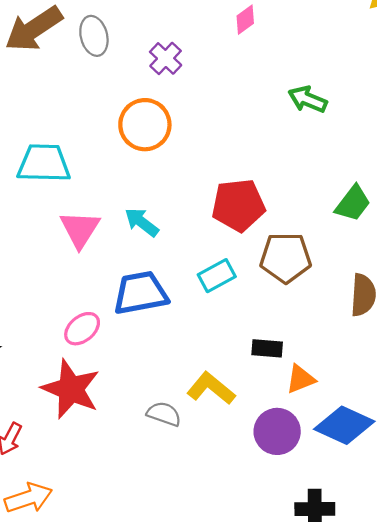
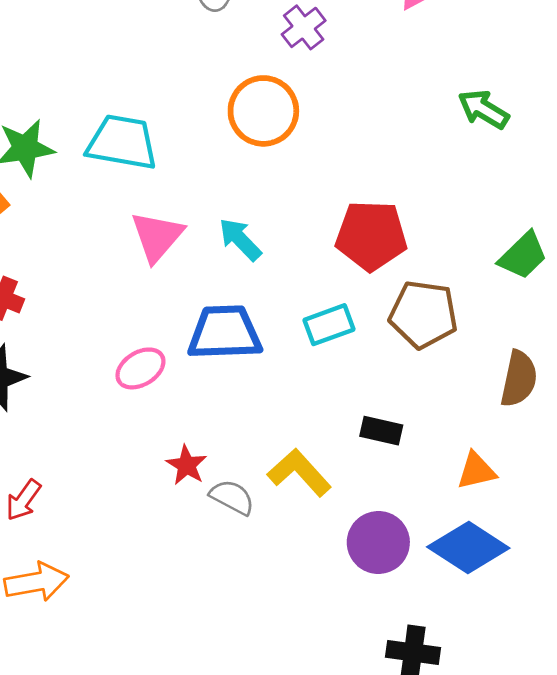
orange triangle: (301, 379) -> (476, 471), moved
red star: (71, 389) -> (187, 465), moved, size x0.5

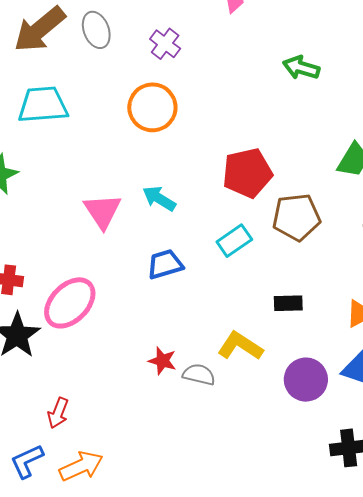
cyan trapezoid: (122, 142) -> (43, 105), moved
blue trapezoid: (225, 333) -> (165, 264), size x0.7
pink ellipse: (140, 368) -> (70, 303), moved, size x1.6

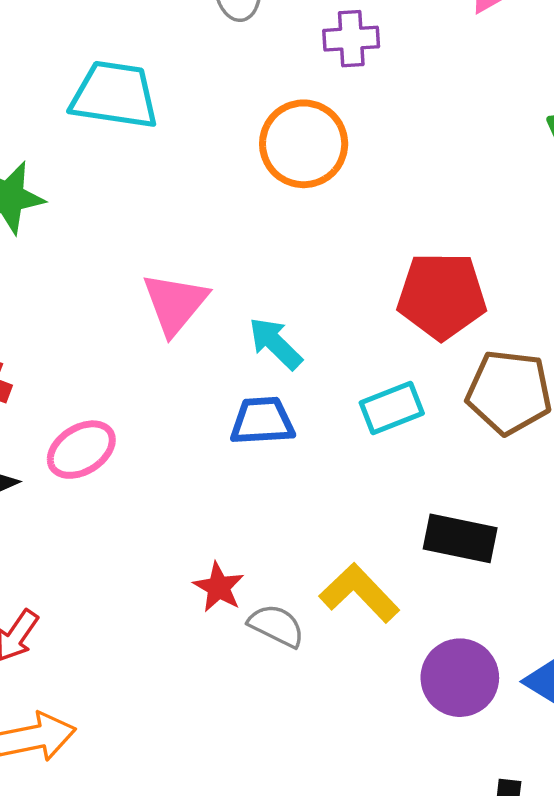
purple cross: (165, 44) -> (351, 39), turned 36
cyan arrow: (159, 198) -> (275, 343), moved
pink ellipse: (70, 303) -> (81, 450), size x0.7
black rectangle: (288, 303) -> (460, 538), size x1.4

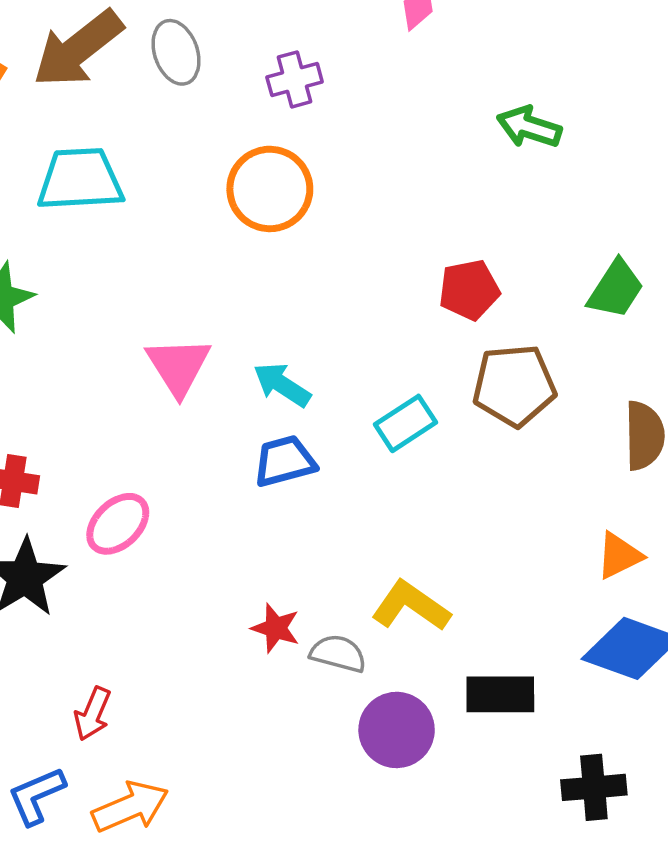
red pentagon: (442, 296) -> (469, 290), moved, size x0.7
black rectangle: (460, 538) -> (500, 694), moved
purple circle: (460, 678) -> (397, 730), moved

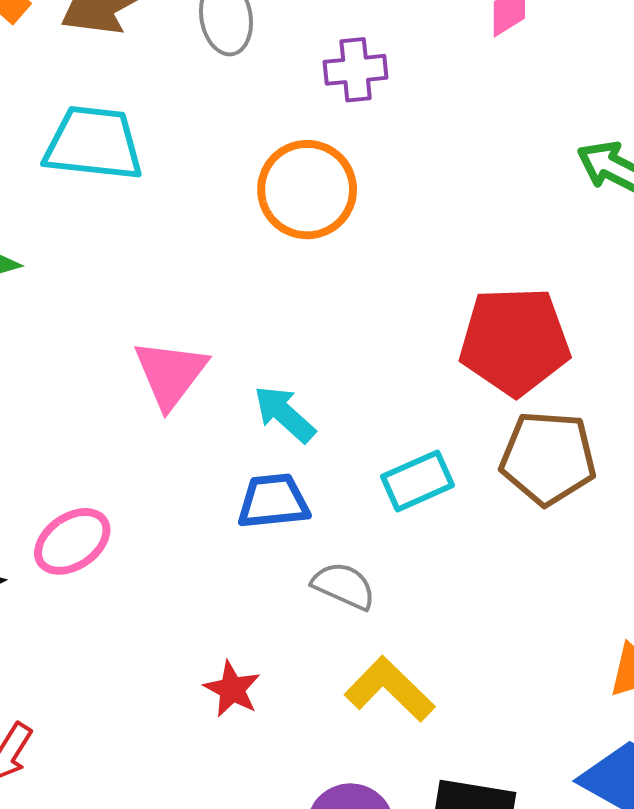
red pentagon: (469, 290) -> (515, 341), size x1.6
gray semicircle: (338, 653) -> (344, 586), moved

